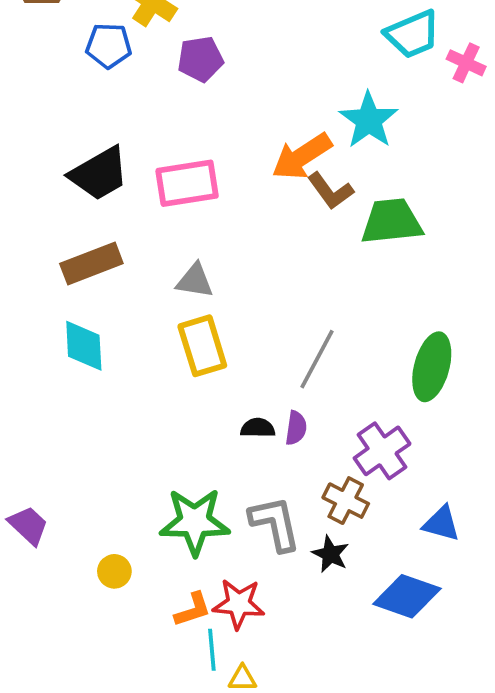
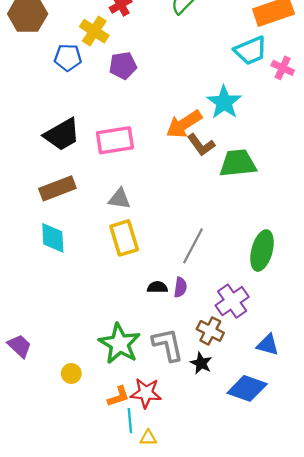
green star: (195, 522) -> (120, 344), turned 30

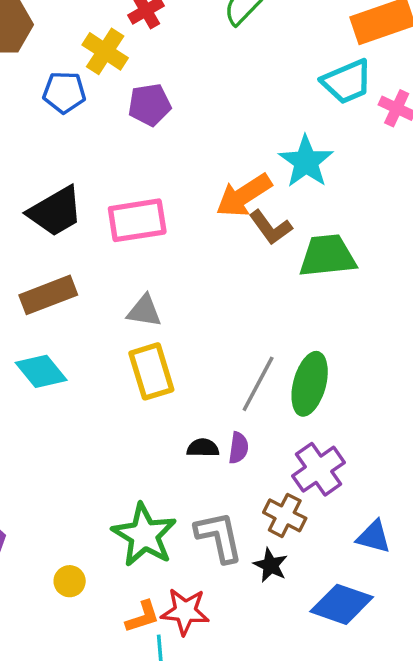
cyan diamond: (53, 238) -> (41, 371), turned -36
green ellipse: (262, 251) -> (310, 384), moved

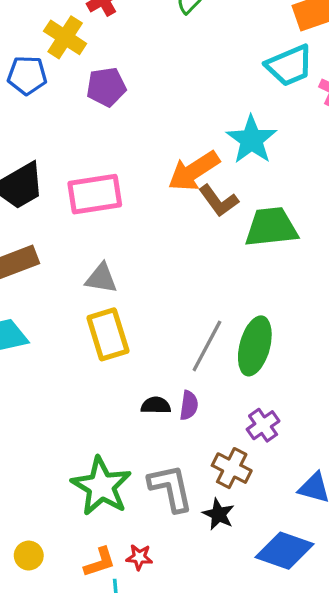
purple cross: (318, 469) -> (263, 425), size x0.7
yellow circle: (70, 581) -> (29, 556), moved
red star: (185, 611) -> (139, 557), size x0.6

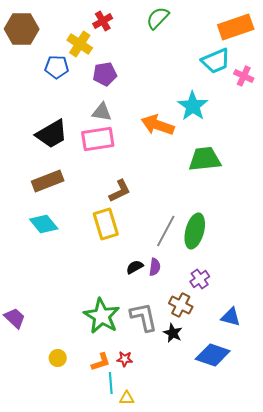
orange arrow: (194, 171) -> (158, 125), turned 52
brown L-shape: (219, 201) -> (120, 191), moved, turned -80
gray triangle: (101, 278) -> (102, 112), moved
black semicircle: (156, 405) -> (135, 267), turned -30

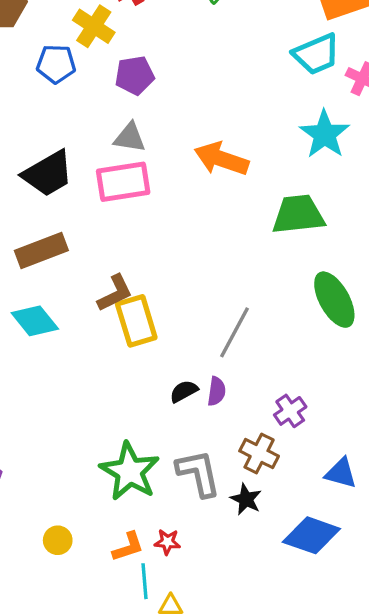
cyan star: (193, 106) -> (325, 134), moved
brown L-shape: (120, 191) -> (115, 293), moved
green ellipse: (195, 231) -> (334, 300), moved, turned -44

